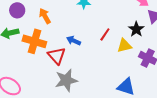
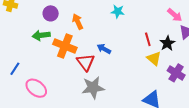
red line: (105, 34) -> (148, 39), moved, turned -56
yellow triangle: (124, 46) -> (154, 58), turned 49

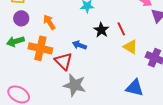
black star: (167, 43) -> (101, 30), moved
gray star: (93, 88) -> (75, 85), turned 30

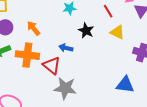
red line: (121, 29) -> (108, 11), moved
yellow triangle: (130, 47) -> (117, 32), moved

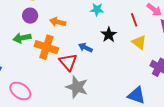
orange arrow: (34, 28) -> (58, 22), turned -49

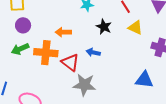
orange arrow: (58, 22) -> (63, 32), moved
blue arrow: (85, 48) -> (93, 52), moved

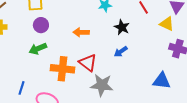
yellow triangle: (135, 28) -> (167, 24), moved
blue arrow: (93, 52) -> (121, 52), moved, turned -48
orange cross: (46, 53) -> (62, 69), moved

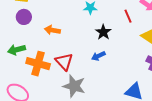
orange arrow: (81, 32) -> (52, 30), moved
green arrow: (38, 49) -> (17, 50), moved

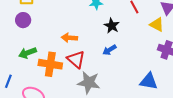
purple circle: (24, 17) -> (23, 20), moved
orange arrow: (52, 30) -> (69, 38), moved

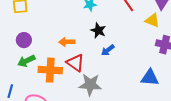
purple circle: (23, 20) -> (24, 40), moved
black star: (112, 26) -> (98, 30), moved

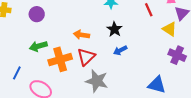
purple circle: (24, 40) -> (37, 14), moved
red triangle: (75, 63) -> (86, 57), turned 30
orange cross: (50, 70) -> (60, 59), turned -30

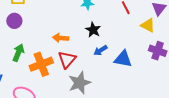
green arrow: (38, 46) -> (18, 53), turned 132
gray star: (97, 81) -> (80, 83), turned -30
blue triangle: (157, 85) -> (123, 59), moved

